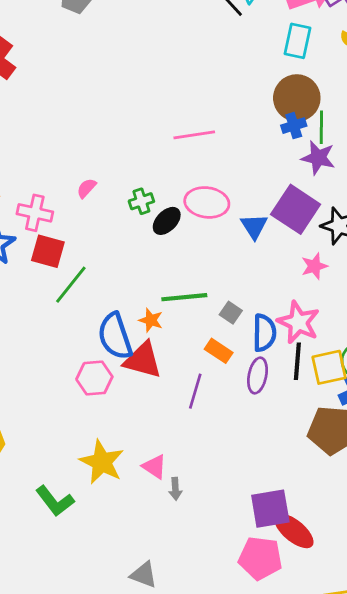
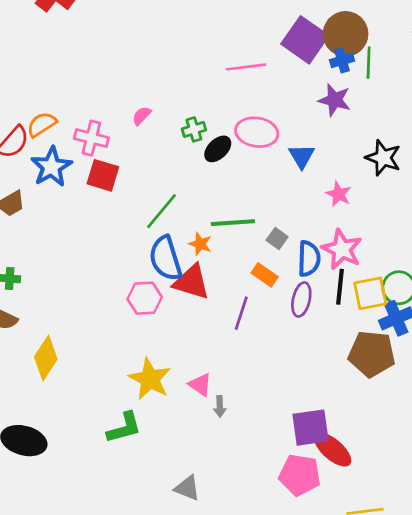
purple star: (318, 158) -> (335, 100), moved
purple square: (296, 209) -> (305, 40), moved
pink star: (314, 266) -> (339, 194), moved, turned -30
green line: (71, 285) -> (161, 211), moved
green L-shape: (55, 501) -> (124, 428), moved, turned -69

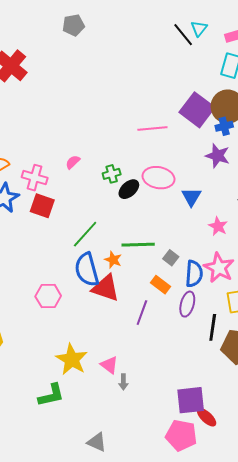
black line: (340, 287) -> (213, 327), moved
pink hexagon: (145, 298) -> (48, 296), moved
red ellipse: (333, 450) -> (207, 417), size x0.7

